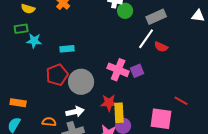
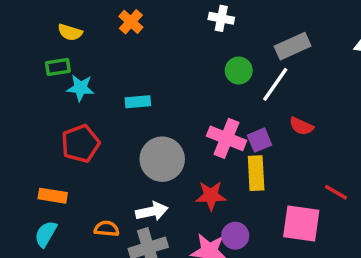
green circle: (125, 11) -> (239, 70), moved
red semicircle: (161, 47) -> (301, 126), moved
red pentagon: (57, 75) -> (80, 144), moved
yellow rectangle: (119, 113) -> (256, 173), moved

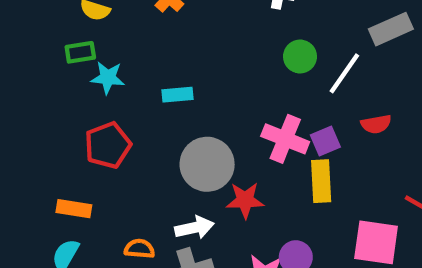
gray rectangle: (293, 46) -> (391, 29), moved
red semicircle: (301, 126) -> (376, 124), turned -35
red star: (211, 196) -> (245, 200), moved

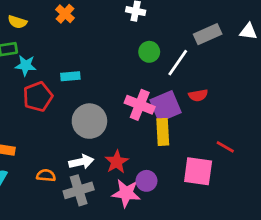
purple square: (325, 141) -> (166, 106), size x1.6
red pentagon: (108, 145) -> (38, 97), moved
red star: (245, 200) -> (117, 162), moved, turned -30

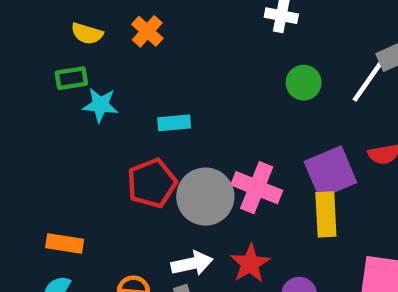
orange cross: (65, 14) -> (147, 31), moved
white line: (178, 63) -> (368, 80), moved
red pentagon: (38, 97) -> (152, 183), moved
pink cross: (140, 105) -> (257, 188), moved

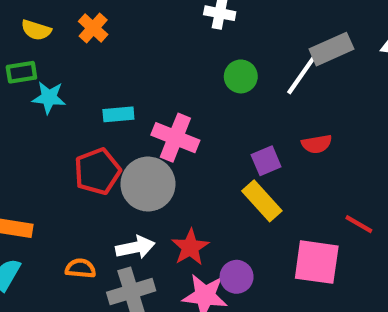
purple square: (330, 172) -> (266, 161), size x0.6
pink cross: (257, 188) -> (175, 138), moved
yellow rectangle: (326, 214) -> (262, 201), turned -39

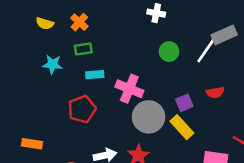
green rectangle: (21, 72) -> (83, 49), moved
gray circle: (148, 184) -> (149, 117), moved

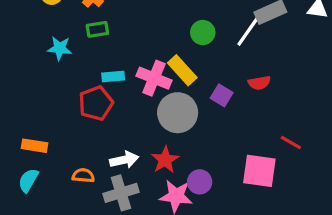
cyan rectangle: (95, 75) -> (113, 77), moved
purple square: (184, 103) -> (222, 95), turned -36
yellow rectangle: (182, 127) -> (182, 70), moved

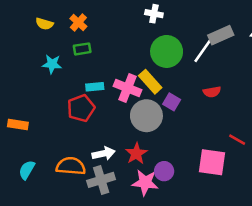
green circle: (203, 33) -> (167, 51), size x1.6
purple square: (222, 95) -> (172, 102), moved
orange rectangle: (35, 146) -> (18, 125), moved
orange semicircle: (83, 176) -> (71, 166), size x1.6

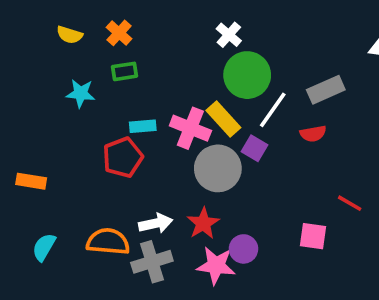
white cross: (154, 14) -> (229, 35), moved, turned 30
gray rectangle: (221, 35) -> (326, 90), moved
white line: (203, 50) -> (273, 110), moved
pink square: (212, 162) -> (313, 236), size x0.7

